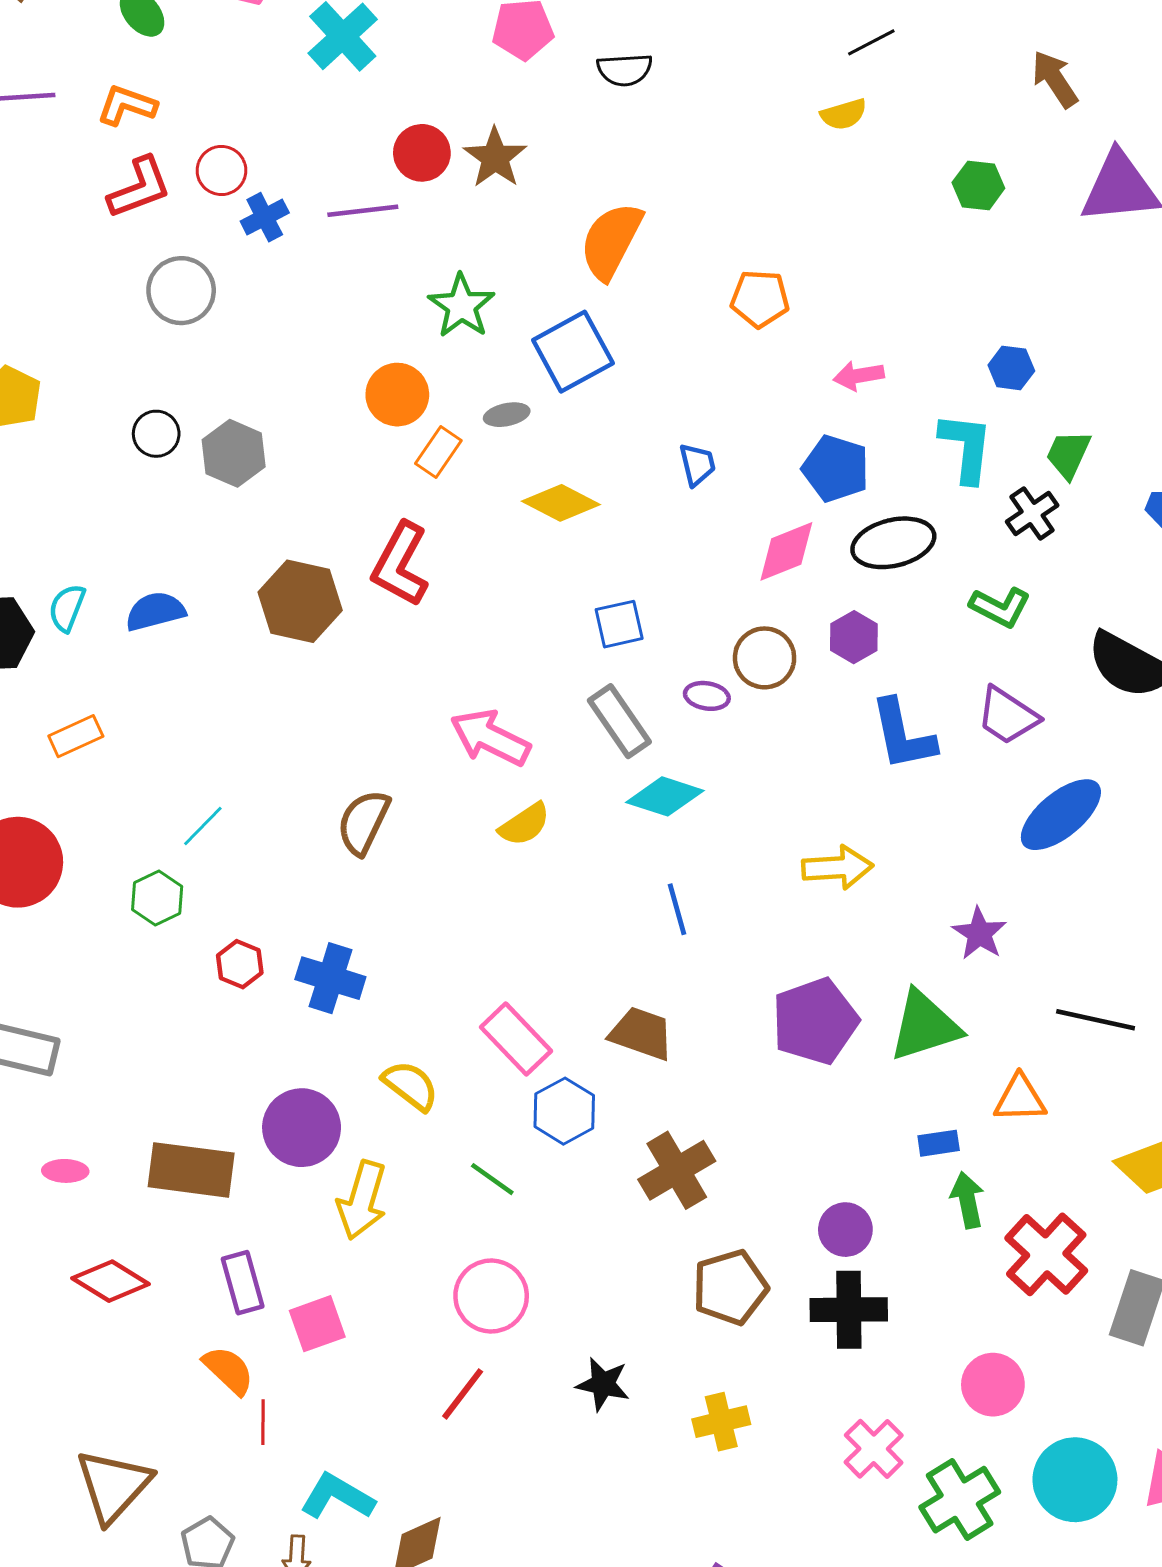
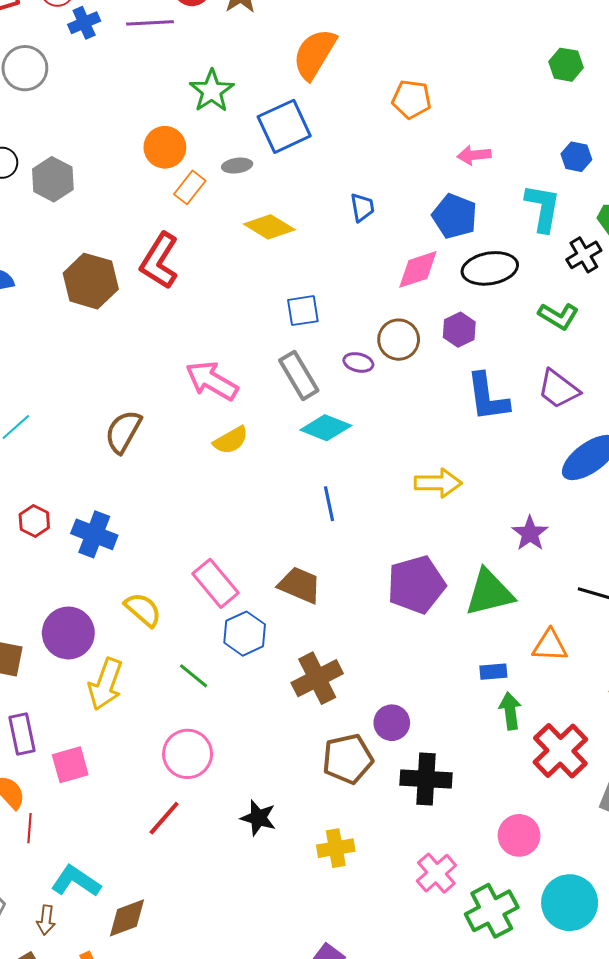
green hexagon: (978, 185) -> (566, 65), moved
purple circle: (845, 1230) -> (392, 723), moved

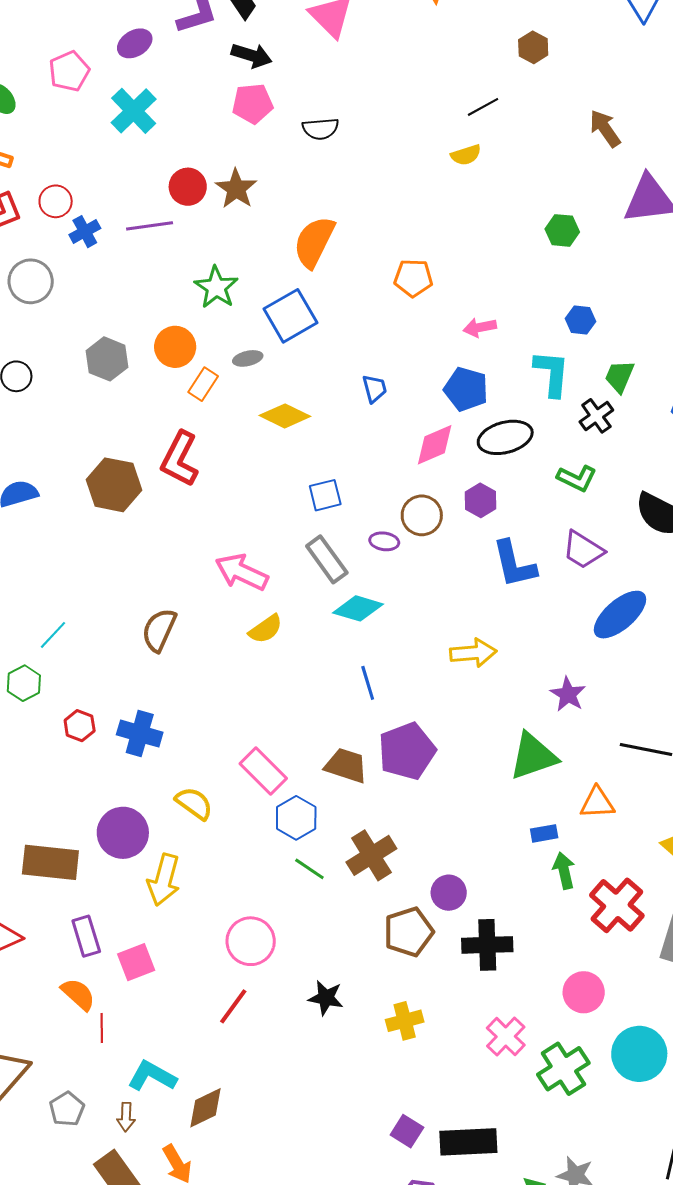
gray hexagon: (53, 179) -> (107, 359), moved
purple pentagon: (416, 585) -> (407, 751), moved
green line: (194, 676) -> (309, 869), moved

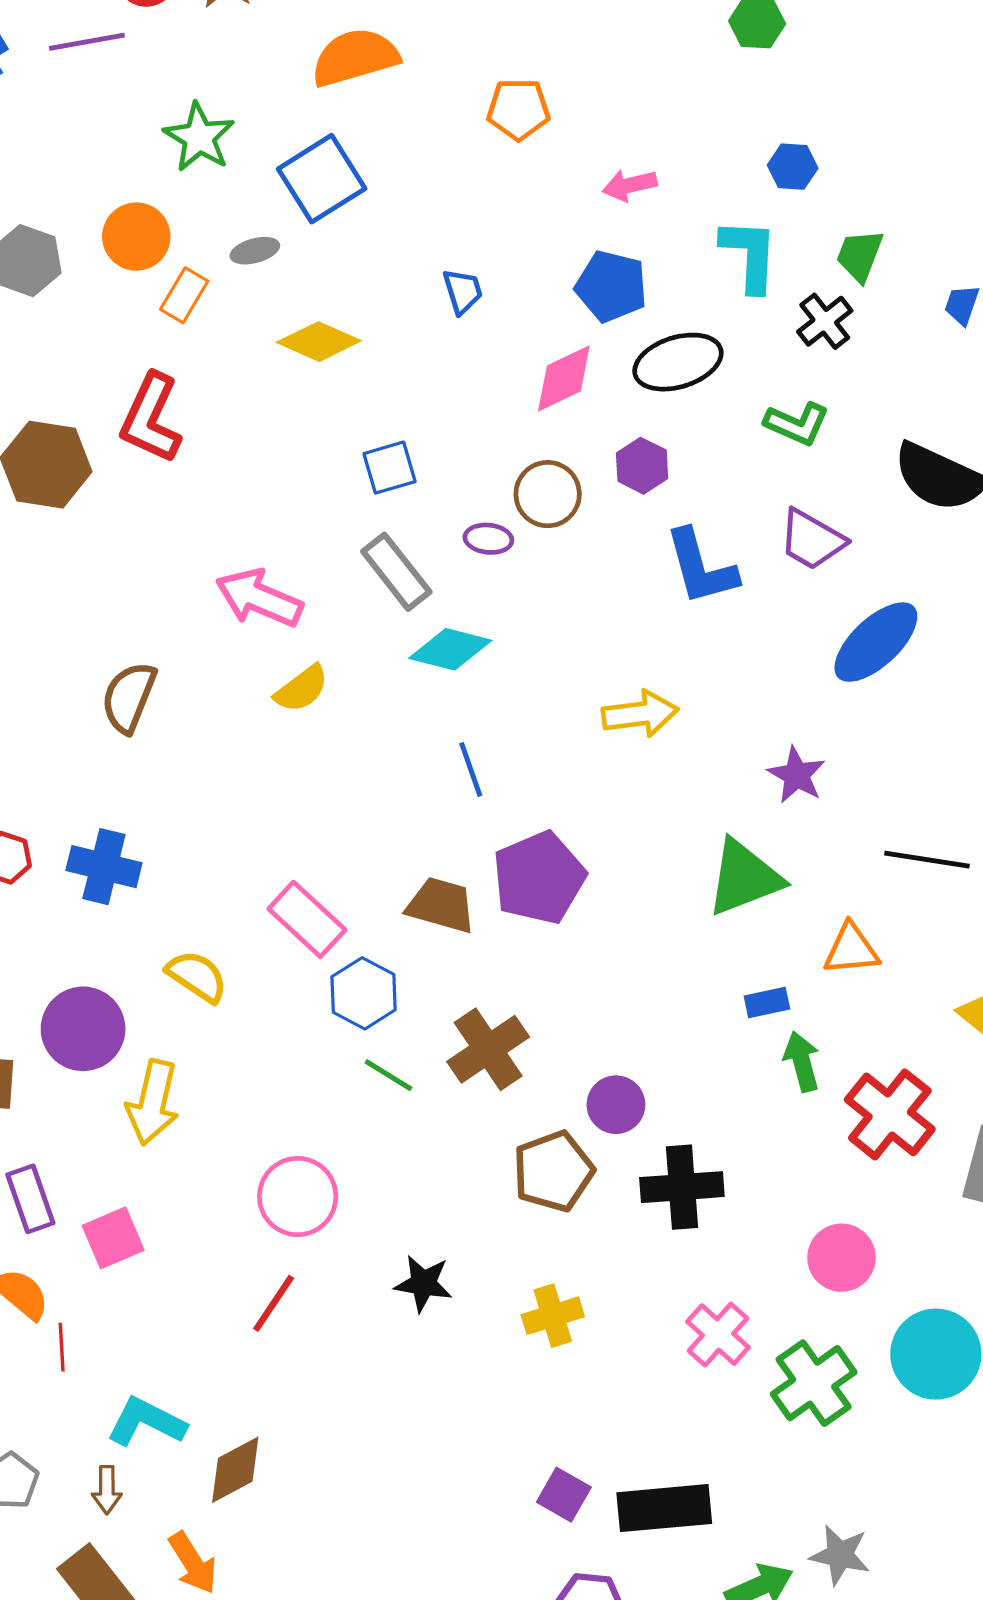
orange semicircle: (314, 242) -> (355, 57), turned 50

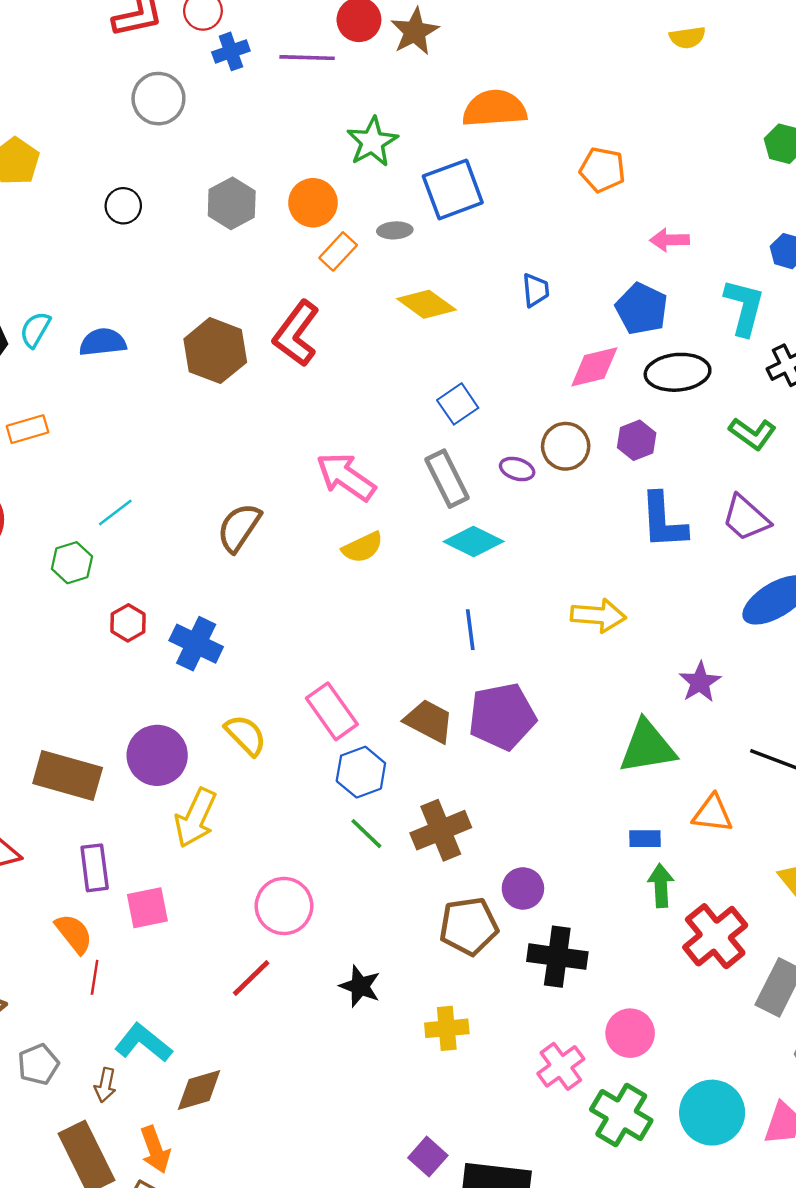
blue square: (390, 468) -> (458, 404), turned -30
pink circle: (842, 1258) -> (630, 1033), moved
green cross: (814, 1383) -> (621, 1115), turned -36

